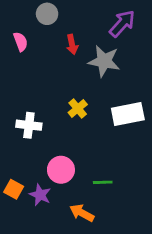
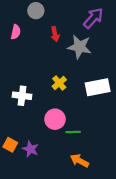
pink semicircle: (21, 42) -> (16, 32), turned 32
pink circle: (61, 170) -> (55, 119), moved
green line: (103, 182) -> (73, 132), moved
orange arrow: (82, 213) -> (79, 161), moved

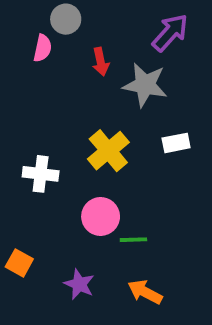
pink semicircle: (16, 32) -> (42, 48), moved
yellow cross: (59, 83) -> (108, 151), size x1.5
white rectangle: (98, 87) -> (176, 143), moved, size x0.6
purple star: (31, 149) -> (79, 284), moved

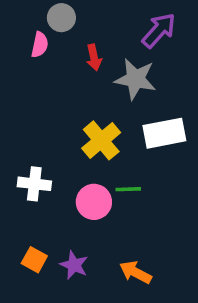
white rectangle: (176, 143) -> (164, 133), size x1.6
white cross: (41, 174) -> (34, 184), moved
green line: (133, 240) -> (128, 189), moved
orange square: (19, 263) -> (34, 260), moved

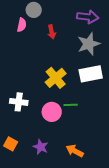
purple arrow: (159, 30) -> (88, 17), turned 55
gray star: (135, 79) -> (89, 44), moved, turned -30
orange square: (34, 260) -> (11, 144), moved

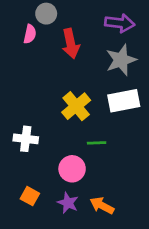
red arrow: (52, 32) -> (71, 44), size x1.5
pink circle: (52, 112) -> (72, 169), moved
orange square: (11, 144) -> (30, 196), moved
purple star: (41, 147) -> (68, 203), moved

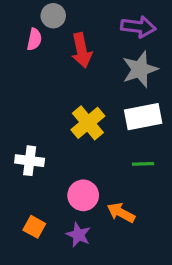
green line: (97, 143) -> (143, 164), moved
orange arrow: (102, 206) -> (121, 213), moved

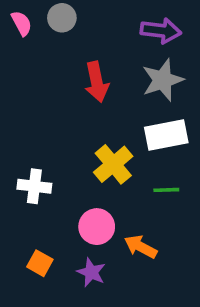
pink semicircle: (34, 39) -> (22, 23), moved, turned -40
red arrow: (82, 50) -> (97, 82), moved
yellow cross: (88, 123) -> (113, 164), moved

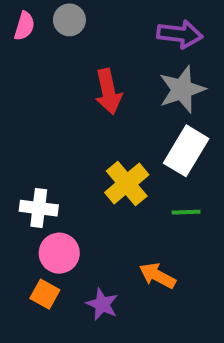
pink semicircle: (22, 23) -> (24, 26), turned 45
white rectangle: (166, 135) -> (186, 151), turned -48
pink circle: (97, 227) -> (59, 253), moved

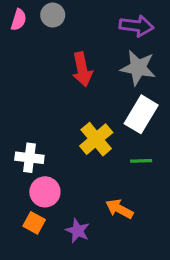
gray star: (182, 89) -> (138, 68), turned 30

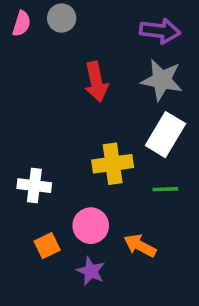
yellow cross: (96, 139) -> (113, 164), turned 32
pink circle: (45, 192) -> (91, 226), moved
orange square: (34, 223) -> (47, 246), moved, turned 35

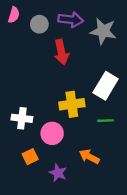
gray circle: (62, 18) -> (39, 24), moved
purple arrow: (160, 31) -> (71, 20), moved
gray star: (162, 80) -> (103, 31), moved
pink circle: (91, 226) -> (52, 133), moved

